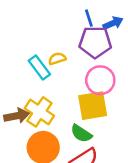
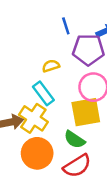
blue line: (89, 18) -> (66, 26), moved
cyan rectangle: (39, 68) -> (43, 93), moved

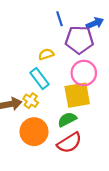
yellow cross: (33, 118) -> (31, 101), size x0.6
green semicircle: (75, 140) -> (67, 119), turned 120

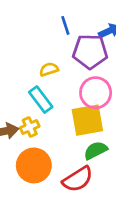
yellow cross: (31, 101) -> (30, 127), turned 32
green semicircle: (67, 119) -> (96, 150), moved

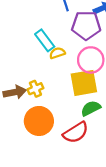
yellow semicircle: (49, 69) -> (57, 53), moved
cyan rectangle: (41, 100) -> (45, 40), moved

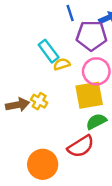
yellow cross: (35, 89) -> (39, 101), turned -35
orange circle: (39, 121) -> (43, 164), moved

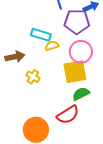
cyan rectangle: (49, 51) -> (41, 35), turned -36
brown arrow: (18, 105) -> (15, 57), moved

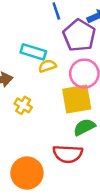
purple pentagon: (77, 22) -> (79, 35), turned 30
red semicircle: (68, 115) -> (68, 154), turned 35

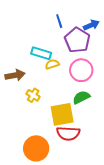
yellow square: (77, 99) -> (62, 114), moved
green semicircle: (84, 127) -> (81, 97), moved

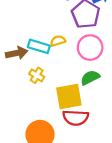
cyan rectangle: (41, 53) -> (39, 46), moved

